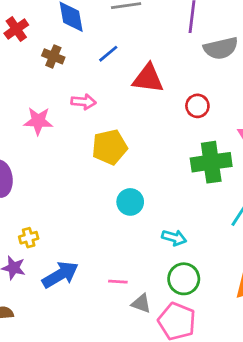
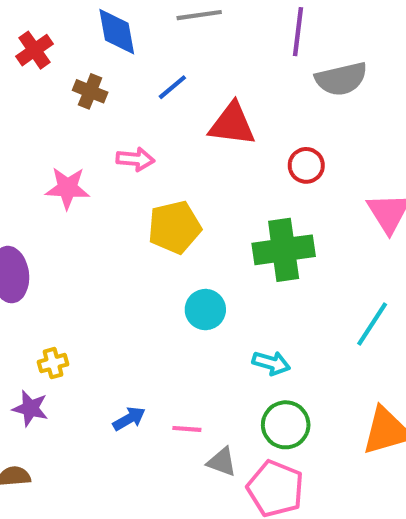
green cross: (211, 162) -> (284, 250), moved
blue arrow: (60, 275) -> (129, 419), moved, size x0.6

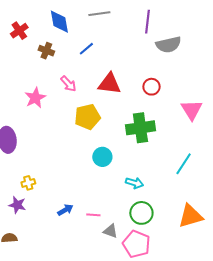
red triangle: (232, 124) -> (109, 84), moved
pink arrow: (135, 159) -> (68, 84), turned 42
pink star: (67, 188) -> (35, 98), turned -30

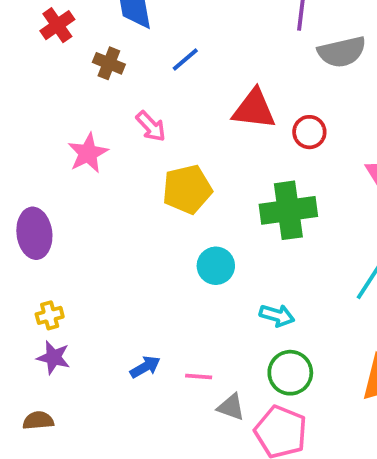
red triangle: (109, 84) -> (254, 109), moved
yellow cross: (28, 183) -> (50, 315), moved

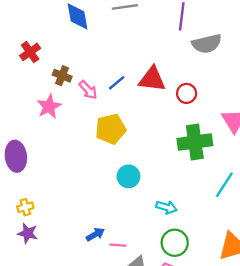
red cross: (57, 25) -> (30, 52), moved
blue line: (185, 59) -> (117, 83), moved
brown cross: (109, 63) -> (62, 76), moved
green cross: (288, 210) -> (195, 142), moved
blue arrow: (145, 367) -> (95, 234), moved

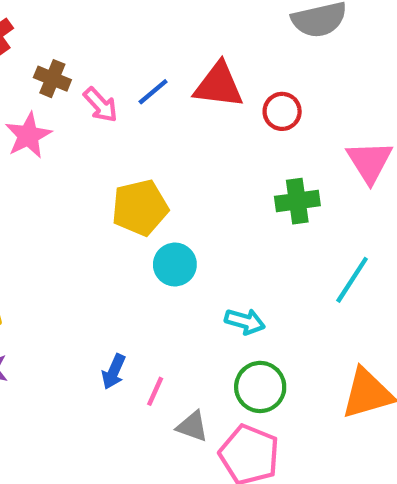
yellow pentagon: (111, 129) -> (140, 208), moved
green cross: (195, 142) -> (297, 201), size x0.7
blue arrow: (95, 234) -> (114, 372), turned 144
pink line: (118, 245) -> (155, 391), turned -70

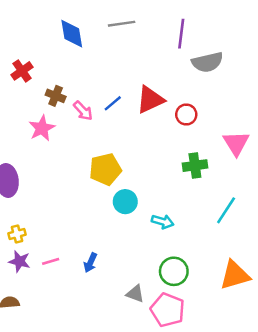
red triangle: (219, 85) -> (150, 100), turned -32
cyan arrow: (245, 321) -> (163, 222), moved
pink line: (155, 391) -> (51, 261), moved, turned 49

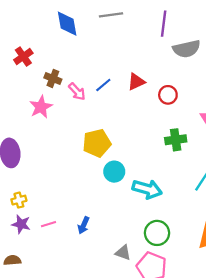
red triangle: (150, 100) -> (136, 82), size x0.7
cyan arrow: (163, 222) -> (147, 189), size x1.5

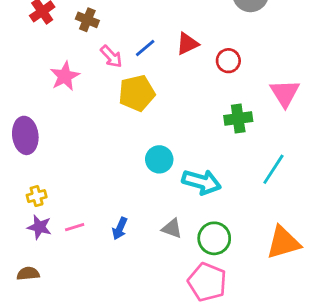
brown cross: (53, 78) -> (87, 20), moved
yellow pentagon: (97, 143) -> (137, 93), moved
gray triangle: (123, 253) -> (172, 228), moved

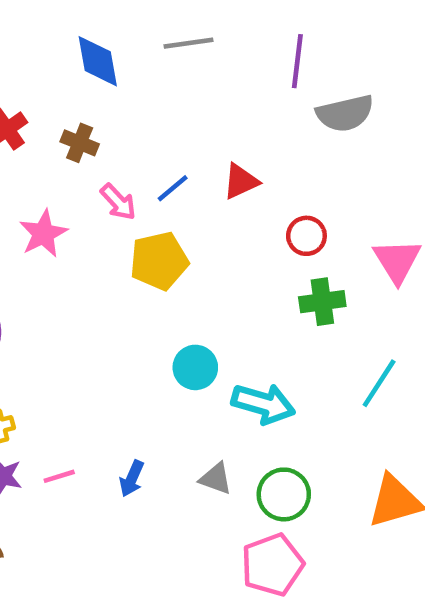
red circle: (228, 61) -> (306, 236), moved
pink pentagon: (207, 282) -> (272, 565), turned 30

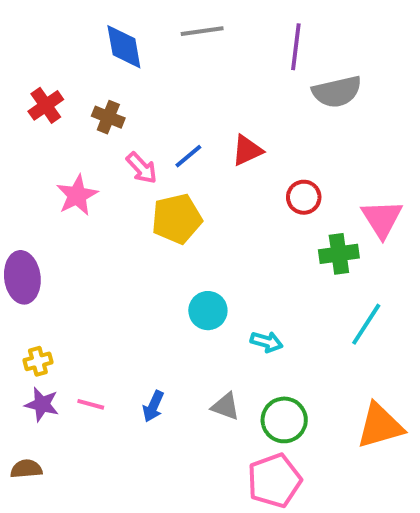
green cross: (322, 302) -> (339, 254), moved
cyan arrow: (263, 404) -> (267, 342), size x0.6
pink line: (59, 476) -> (91, 404), turned 32

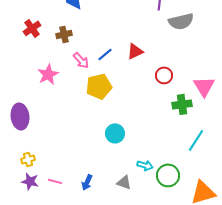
brown cross: (108, 117) -> (64, 34), turned -35
cyan arrow: (267, 342) -> (145, 165), moved
green circle: (284, 420) -> (168, 175), moved

